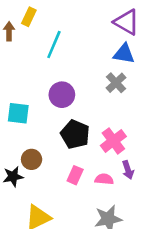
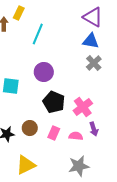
gray cross: (116, 83) -> (94, 63), moved
brown circle: (32, 159) -> (30, 128), moved

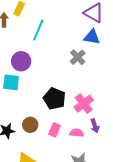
gray cross: (94, 63) -> (78, 57), moved
purple circle: (44, 72) -> (21, 61), moved

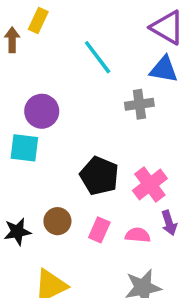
cyan line: (38, 30) -> (98, 57), moved, turned -60
gray cross: (78, 57) -> (139, 104), turned 35

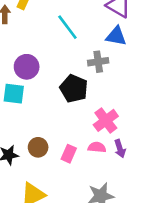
black pentagon: (99, 176) -> (74, 89), moved
pink semicircle: (138, 235) -> (97, 147), moved

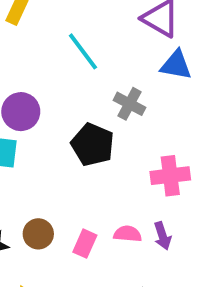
blue triangle: (116, 36) -> (176, 65), moved
gray cross: (98, 62) -> (129, 104), turned 36
pink cross: (106, 120) -> (170, 176), moved, turned 30

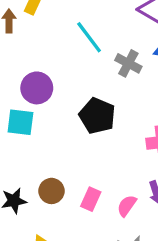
gray cross: (129, 104) -> (128, 63), moved
pink semicircle: (128, 234) -> (127, 206), moved, turned -60

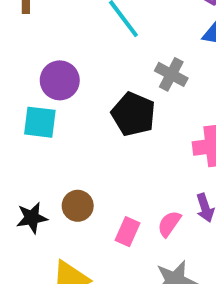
gray cross: (128, 63) -> (171, 74), moved
pink rectangle: (91, 199) -> (127, 232), moved

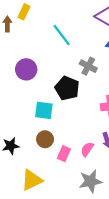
cyan square: (40, 122) -> (44, 110), moved
brown circle: (78, 206) -> (45, 139), moved

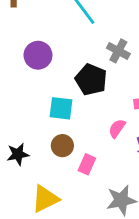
pink semicircle: (87, 149) -> (117, 128), moved

